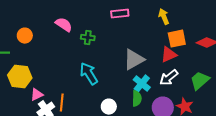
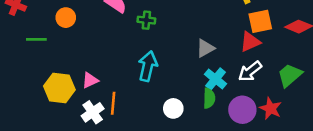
gray triangle: (134, 60) -> (205, 48), size x0.7
cyan arrow: (89, 74) -> (148, 66), turned 45
yellow hexagon: (20, 77) -> (59, 88), moved
pink triangle: (37, 95) -> (90, 80), moved

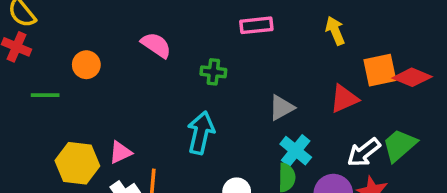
green cross: (146, 20) -> (213, 72), moved
orange square: (260, 21) -> (380, 70), moved
white arrow: (250, 71) -> (364, 152), moved

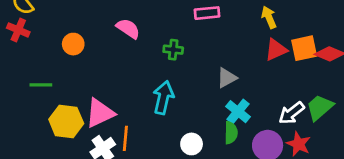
green line: (45, 95) -> (41, 85), moved
red triangle: (344, 99) -> (276, 50), moved
pink triangle: (120, 152) -> (100, 113), size x1.6

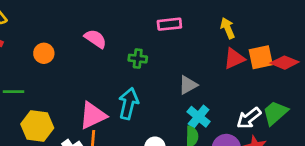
pink triangle: (100, 113) -> (93, 115), moved

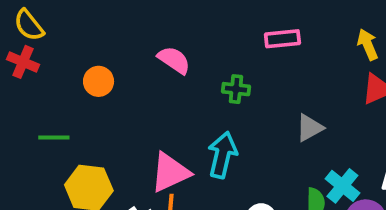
cyan cross: (199, 117) -> (342, 186), moved

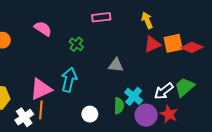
green cross: (236, 89) -> (76, 44), turned 32
gray triangle: (310, 128) -> (116, 65), turned 35

